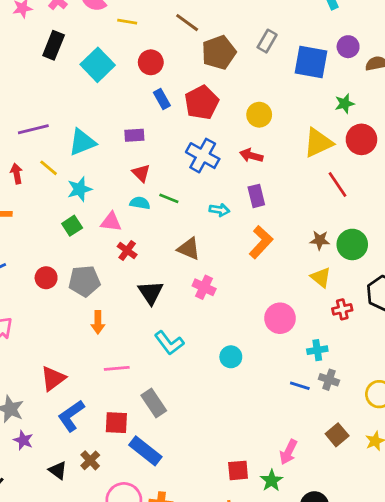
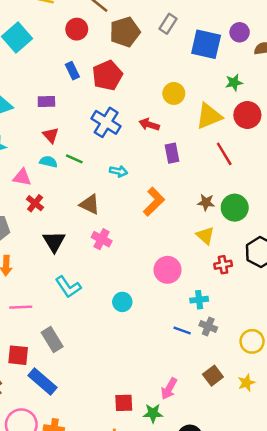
red circle: (151, 62) -> (77, 29), moved
yellow circle: (259, 115) -> (174, 93), moved
purple rectangle: (256, 196) -> (172, 153), moved
green star: (272, 481) -> (153, 413), turned 30

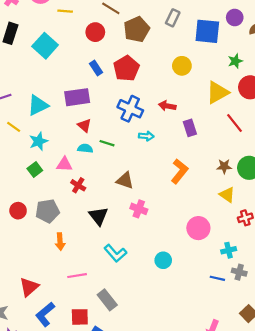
yellow circle: (174, 93) -> (182, 66), moved
purple rectangle: (46, 101) -> (77, 97), size x1.6
cyan arrow: (118, 171) -> (146, 136), moved

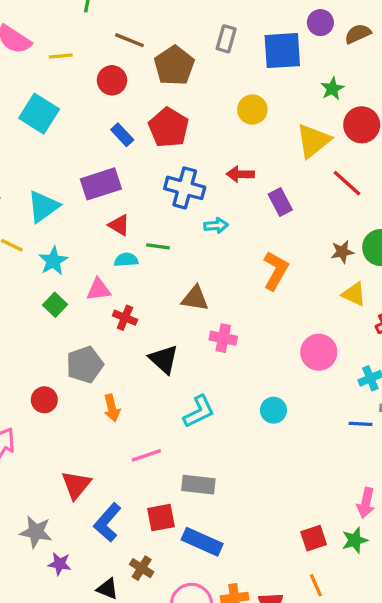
red circle: (18, 211) -> (44, 400), moved
cyan L-shape: (115, 253) -> (199, 412), turned -65
gray rectangle: (107, 300) -> (198, 485), turned -36

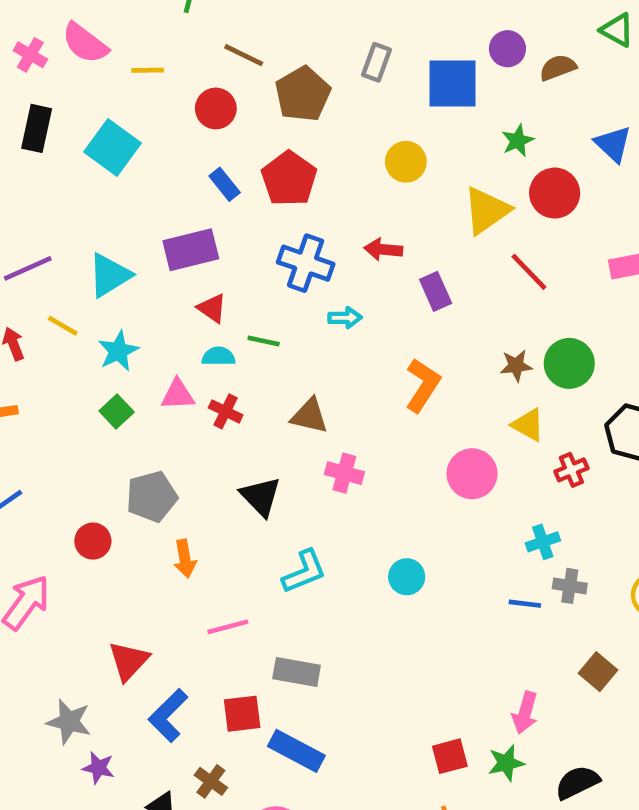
red cross: (125, 318) -> (226, 411), moved
pink circle: (319, 352) -> (472, 474), moved

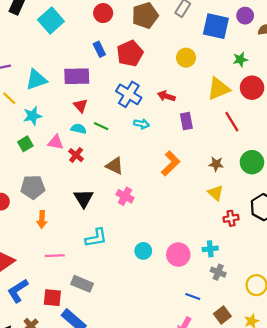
green circle: (569, 363) -> (252, 162), moved
pink circle: (472, 474) -> (178, 255), moved
blue line: (525, 604) -> (193, 297), moved

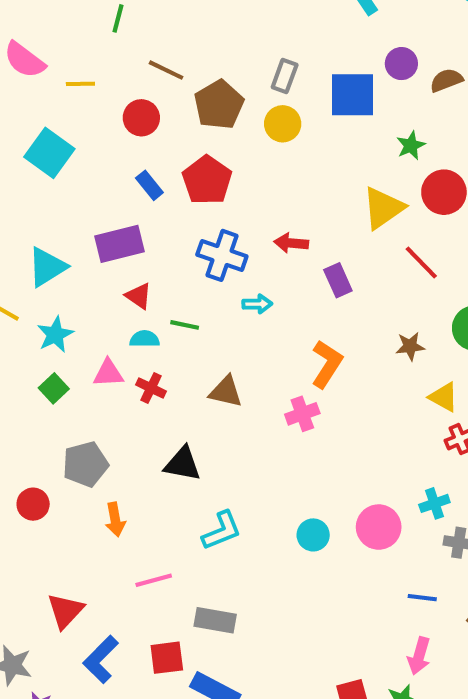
yellow circle: (186, 58) -> (283, 124), moved
yellow triangle: (216, 193) -> (444, 397), moved
pink cross: (125, 196) -> (302, 414), moved, turned -35
black triangle: (84, 198) -> (183, 464), turned -35

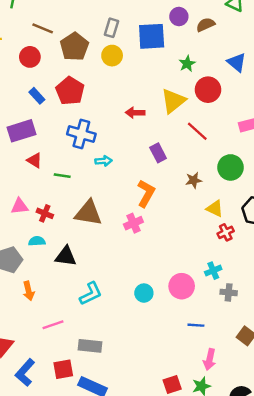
red arrow: (291, 243) -> (135, 113), moved
purple rectangle: (338, 280) -> (158, 153), moved
cyan semicircle: (145, 339) -> (37, 241), moved
brown triangle: (226, 392) -> (88, 213), size x1.4
blue line: (422, 598) -> (196, 325), moved

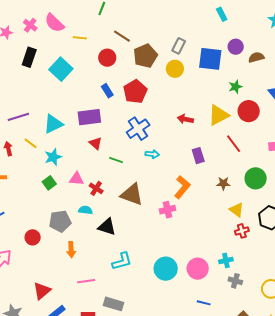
blue cross: (81, 134) -> (138, 129), turned 30
cyan circle: (144, 293) -> (166, 269), size x1.5

